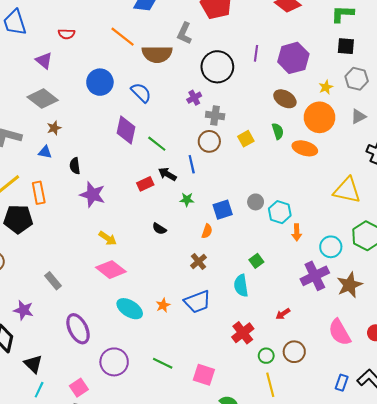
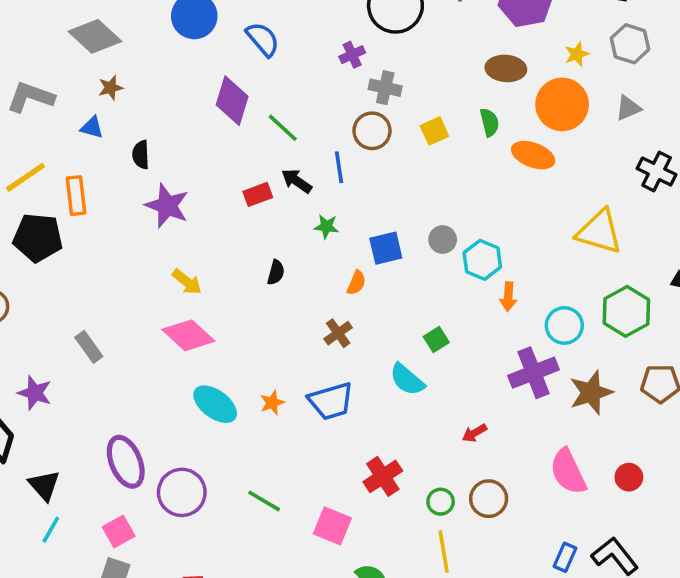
brown ellipse: (285, 99) -> (506, 68), turned -30
black semicircle: (159, 229) -> (276, 272), turned -112
cyan semicircle: (241, 286) -> (407, 380), turned -45
purple ellipse: (78, 329) -> (126, 462), moved
red cross: (243, 333) -> (383, 476), moved

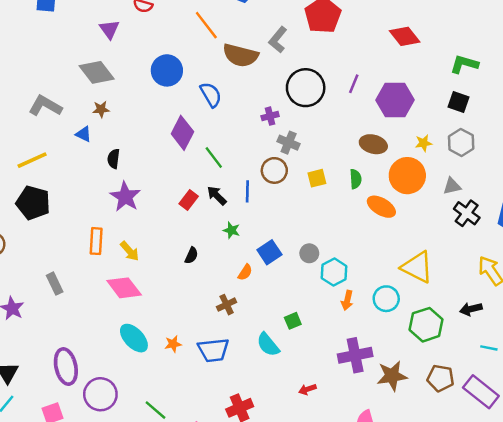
black cross: (657, 172) -> (467, 213), moved
red rectangle: (258, 194) -> (189, 200), turned -42
orange rectangle: (76, 196) -> (96, 241), moved
blue square: (386, 248) -> (269, 252), turned -30
cyan circle: (564, 325) -> (386, 299), moved

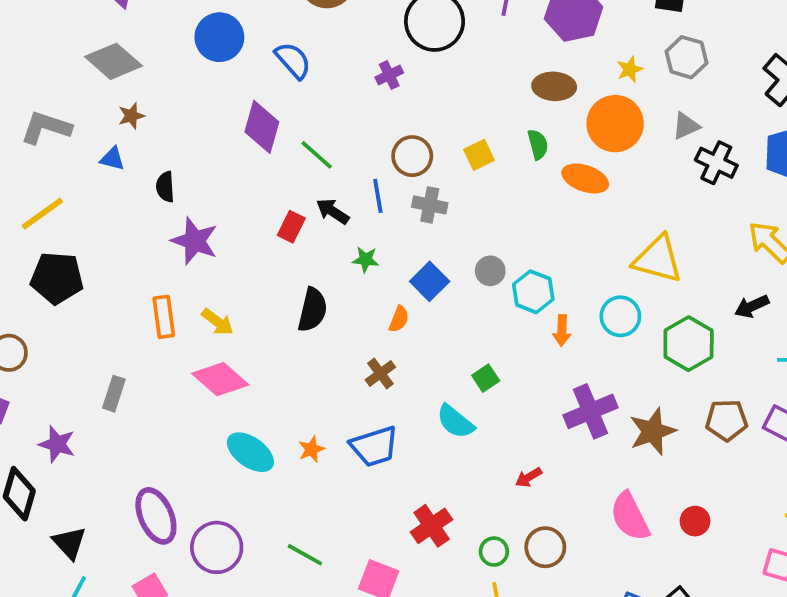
gray cross: (289, 143) -> (430, 205), moved
black semicircle: (191, 255) -> (312, 310), size x1.6
gray rectangle: (55, 284) -> (114, 394), turned 55

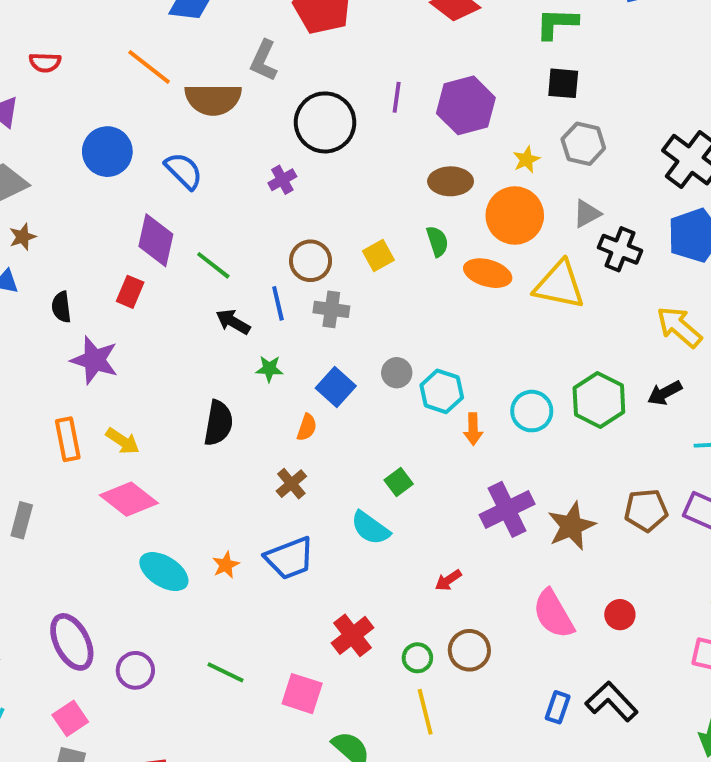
red rectangle: (291, 227) -> (130, 292), moved
yellow triangle: (658, 259) -> (559, 285), moved
green hexagon: (689, 344) -> (599, 400), moved
purple circle: (217, 547) -> (135, 670), size x0.7

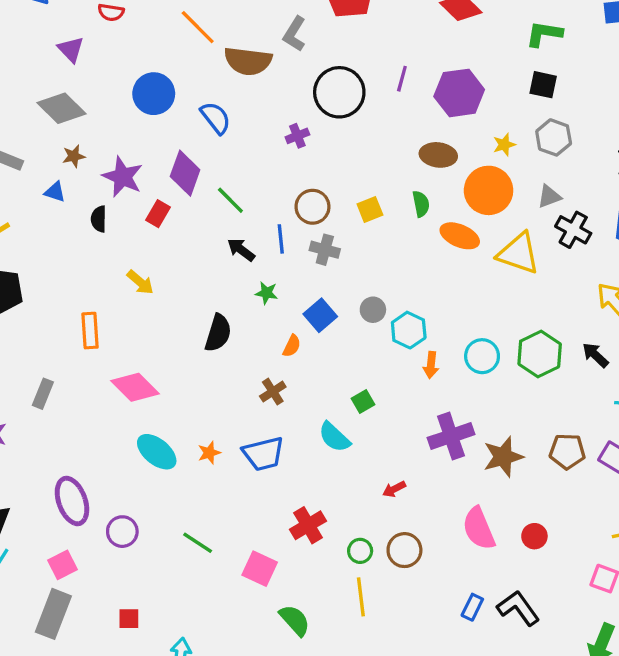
purple star: (94, 360) -> (123, 177), moved
black arrow: (665, 393) -> (595, 355), turned 64
yellow arrow: (123, 441) -> (140, 282), moved

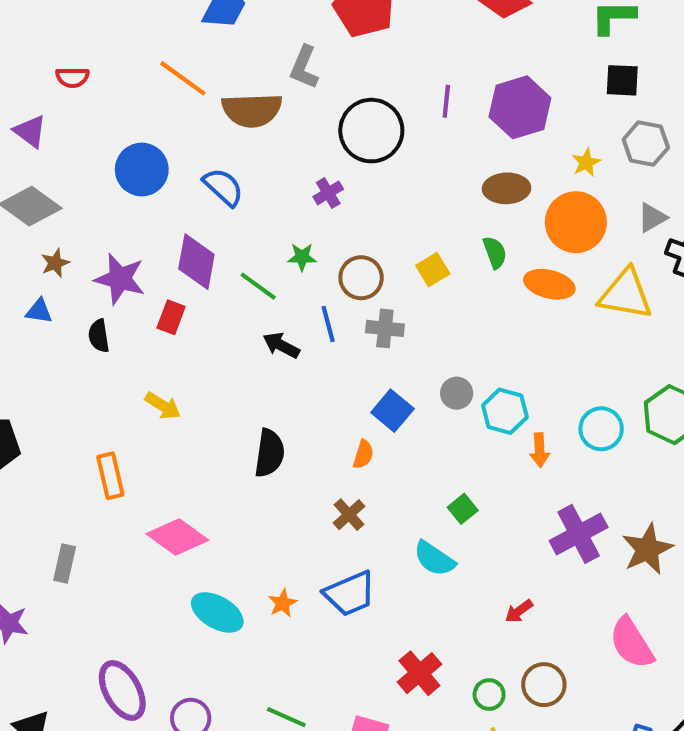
green star: (266, 293) -> (302, 257), moved

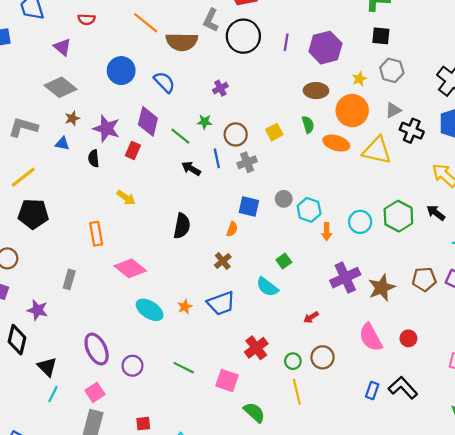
black circle: (371, 131) -> (243, 36), moved
gray cross: (385, 328) -> (247, 162), turned -30
blue square: (392, 411) -> (249, 206), turned -30

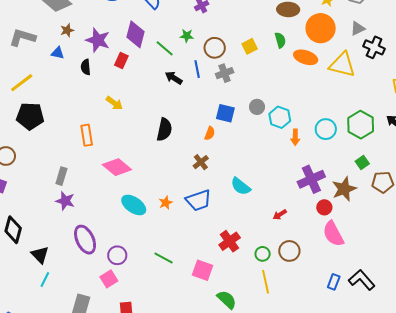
green square: (284, 261) -> (362, 163), moved
purple star: (38, 310) -> (65, 201), moved
red circle: (408, 338) -> (324, 207), moved
pink square: (95, 392) -> (109, 279), moved

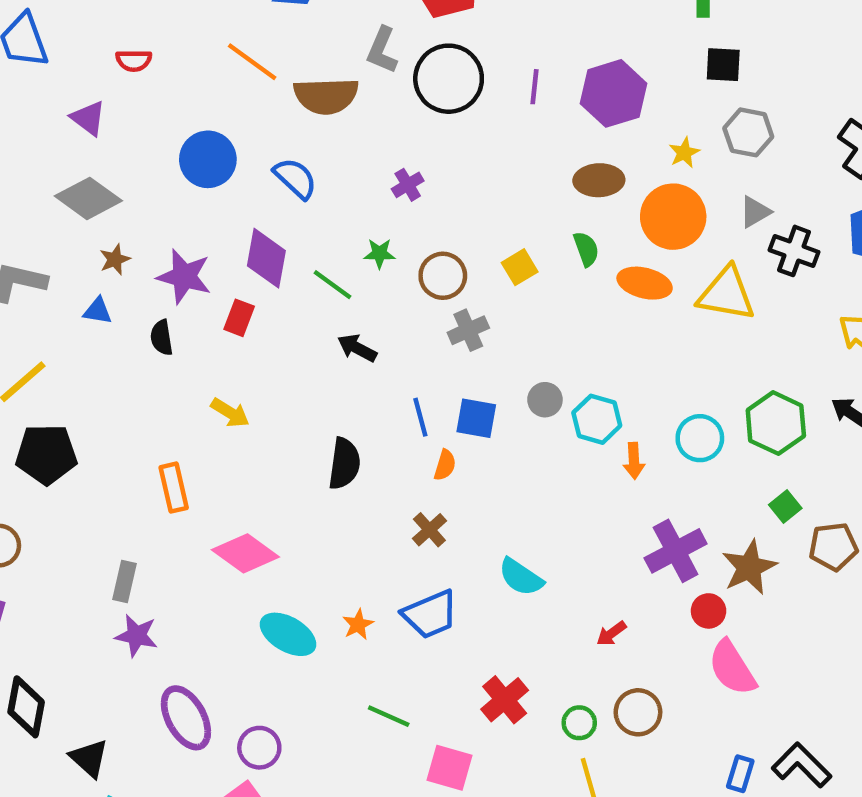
blue line: (197, 69) -> (420, 417), moved
green line: (164, 258) -> (389, 716), moved

